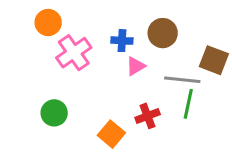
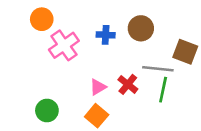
pink triangle: (136, 66) -> (98, 87), moved
green circle: (54, 113) -> (47, 111), moved
red cross: (148, 116) -> (128, 84), moved, turned -30

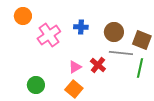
orange circle: (42, 19) -> (23, 16), moved
brown circle: (141, 28) -> (114, 32), moved
green line: (163, 90) -> (140, 68), moved

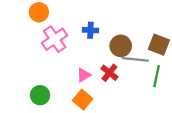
orange circle: (23, 16) -> (39, 12), moved
brown circle: (114, 32) -> (121, 46), moved

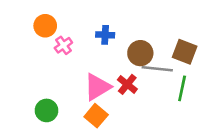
orange circle: (39, 12) -> (45, 26), moved
pink cross: (55, 39) -> (63, 45), size x0.6
pink triangle: (84, 75) -> (97, 87), size x1.6

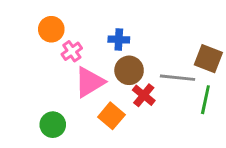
brown circle: (140, 53) -> (129, 70), moved
pink triangle: (97, 87) -> (89, 82), moved
orange square: (96, 116) -> (111, 116), moved

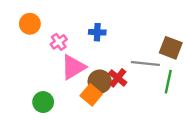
orange circle: (51, 29) -> (30, 24), moved
brown circle: (129, 70) -> (100, 82), moved

